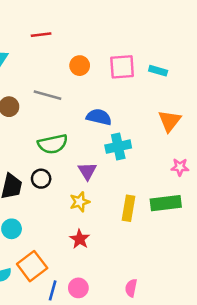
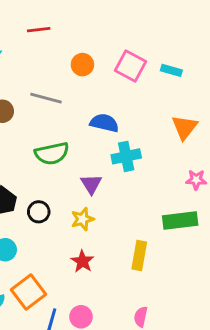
pink square: (122, 67) -> (131, 66), turned 32
black circle: (41, 179) -> (39, 212), moved
yellow rectangle: (128, 208) -> (139, 256), moved

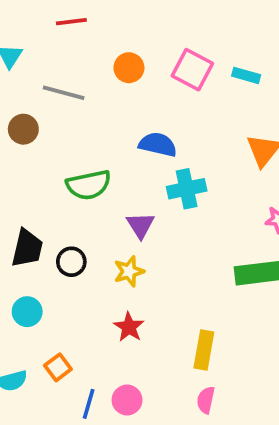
gray line: (46, 98) -> (64, 93), moved
yellow rectangle: (139, 256) -> (204, 350), moved
orange square: (29, 292) -> (58, 367), size x0.6

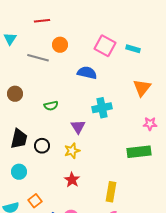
orange circle: (129, 68) -> (60, 45), moved
brown circle: (23, 129) -> (15, 94), moved
blue semicircle: (158, 145) -> (87, 73), moved
green semicircle: (89, 185) -> (51, 106), size x0.6

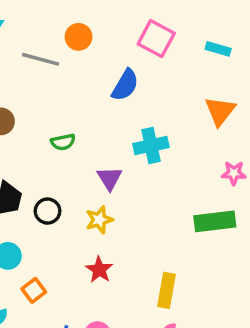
cyan rectangle: (133, 49) -> (218, 49), moved
blue semicircle: (87, 73) -> (125, 85), turned 108
orange square: (35, 201) -> (34, 290), moved

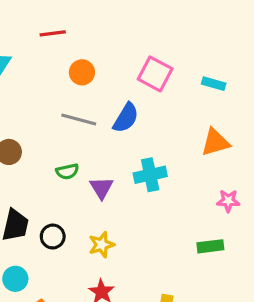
gray line: (41, 59) -> (79, 119), moved
orange triangle: (220, 111) -> (215, 142), turned 36
purple triangle: (110, 178) -> (101, 188), moved
green rectangle: (215, 221) -> (210, 246), size x0.7

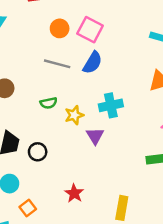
pink square: (155, 74) -> (90, 30), moved
purple triangle: (101, 188) -> (95, 136), moved
yellow star: (101, 245) -> (74, 115), moved

